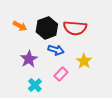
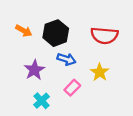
red semicircle: (75, 28) -> (104, 35), moved

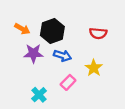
red semicircle: (104, 35) -> (98, 33), size x0.7
purple star: (34, 70) -> (33, 53), moved, turned 30

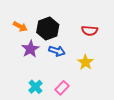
purple star: (33, 53) -> (30, 49), turned -30
pink rectangle: (68, 82) -> (62, 88), moved

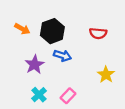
purple star: (30, 49) -> (35, 65), moved
yellow star: (86, 62) -> (106, 75), moved

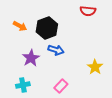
red semicircle: (98, 33) -> (88, 11), moved
cyan cross: (39, 95) -> (23, 85), moved, turned 32

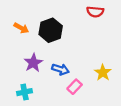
blue arrow: (56, 50) -> (60, 69), moved
pink rectangle: (61, 86) -> (75, 87), moved

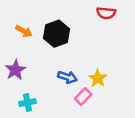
purple star: (33, 63) -> (15, 70), moved
yellow star: (103, 73) -> (98, 78), moved

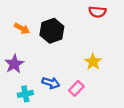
blue arrow: (67, 77) -> (51, 83), moved
yellow star: (98, 78) -> (93, 62), moved

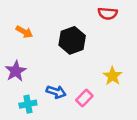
black hexagon: (52, 31) -> (72, 40), moved
yellow star: (93, 62) -> (113, 76), moved

